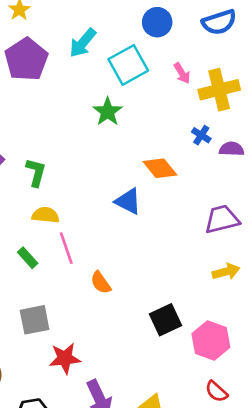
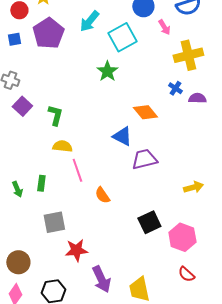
pink arrow: (182, 73) -> (164, 27), moved
purple trapezoid: (222, 219) -> (144, 159), moved
green rectangle: (28, 258) -> (41, 183), moved, turned 49

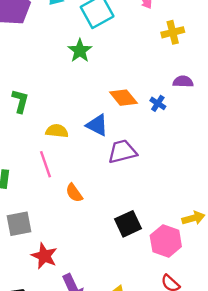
yellow cross: (188, 55) -> (173, 32), size x0.7
blue cross: (175, 88) -> (158, 103), moved
yellow semicircle: (62, 146) -> (57, 131), moved
yellow arrow: (193, 187) -> (193, 218), moved
red star: (76, 250) -> (44, 256), turned 30

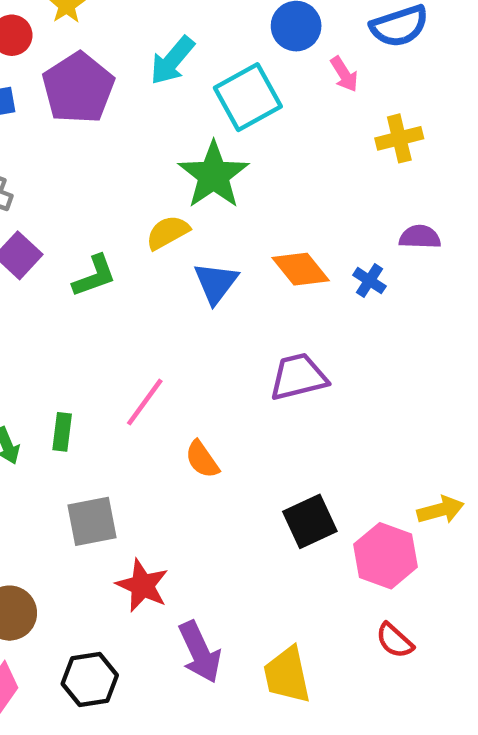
green star: (80, 51) -> (214, 175), size x1.4
green L-shape: (20, 101) -> (94, 276), turned 55
blue triangle: (97, 125) -> (216, 283), moved, turned 40
yellow semicircle: (57, 131) -> (168, 232), moved, turned -35
pink line: (45, 164) -> (145, 402), turned 55

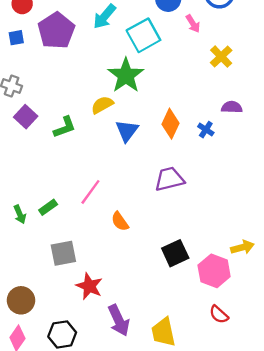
yellow cross: (399, 138) -> (221, 57), turned -30
orange diamond: (301, 269) -> (171, 124), turned 64
green rectangle: (62, 432) -> (48, 207), turned 48

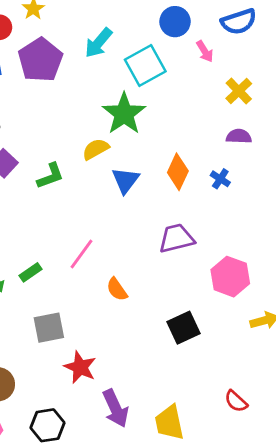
purple semicircle: (232, 107) -> (239, 136), moved
pink hexagon: (214, 271) -> (230, 277), moved

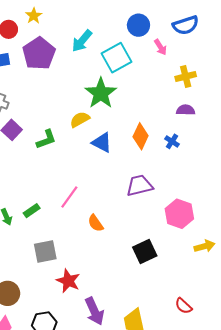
yellow cross: (239, 91) -> (186, 76), turned 30
blue triangle: (125, 180) -> (102, 143), turned -40

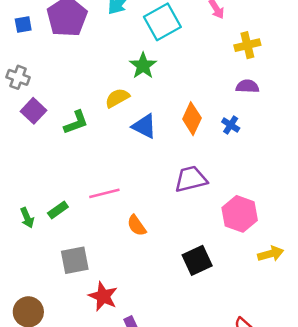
green star: (101, 93) -> (143, 66), size x0.7
pink line: (69, 197) -> (104, 193), turned 40

